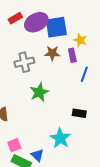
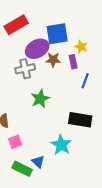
red rectangle: (15, 18) -> (16, 25), size x1.6
purple ellipse: (36, 22) -> (37, 49), moved
black rectangle: (79, 113) -> (80, 120), size x1.6
pink square: (14, 145) -> (15, 142), moved

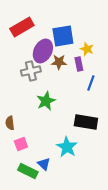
purple ellipse: (37, 49) -> (43, 51), turned -35

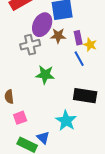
yellow star: (87, 49) -> (90, 45), moved
blue line: (91, 83) -> (79, 59), moved, turned -49
green star: (46, 101) -> (45, 75), turned 30

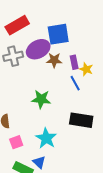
purple ellipse: (42, 25) -> (38, 49), turned 35
gray cross: (30, 45) -> (13, 56), moved
cyan star: (66, 121) -> (46, 138), moved

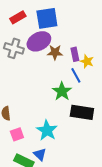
red rectangle: (17, 25) -> (18, 17), size x0.7
blue square: (58, 34) -> (47, 18), moved
gray cross: (13, 56) -> (14, 48), turned 30
green star: (41, 99) -> (62, 91), moved, turned 30

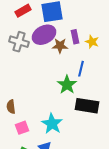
purple rectangle: (75, 54) -> (75, 37), moved
yellow star: (87, 61) -> (92, 42), moved
blue line: (76, 75) -> (81, 69), turned 42

